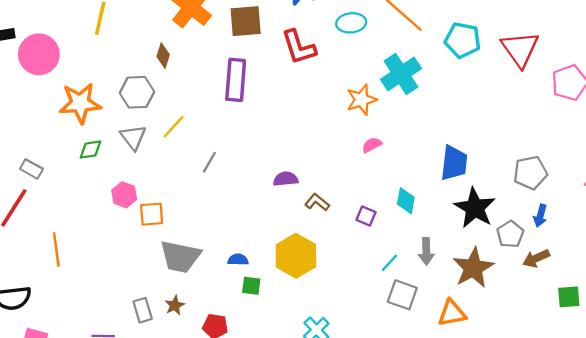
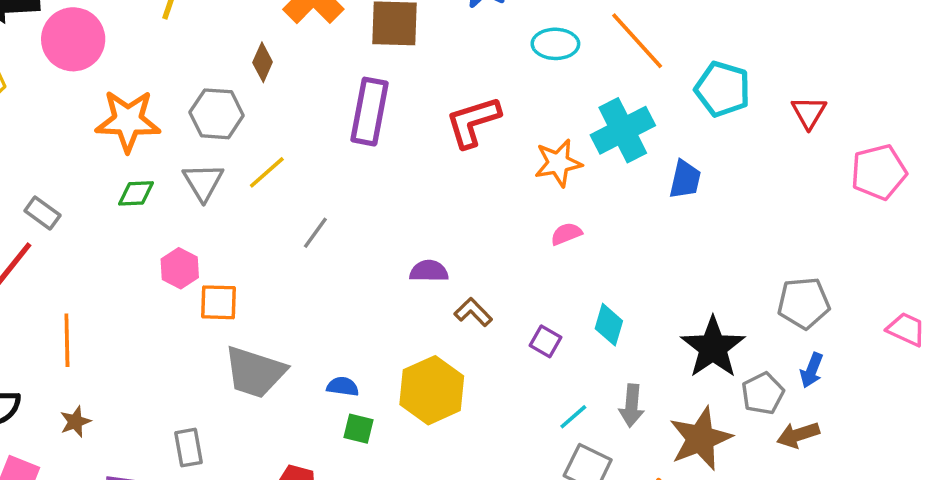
red L-shape: (299, 47) -> (473, 122), moved, turned 84
red triangle: (520, 49) -> (809, 112), size x0.6
blue trapezoid: (454, 163) -> (685, 179), moved, size x0.7
brown star: (175, 305) -> (75, 422), moved

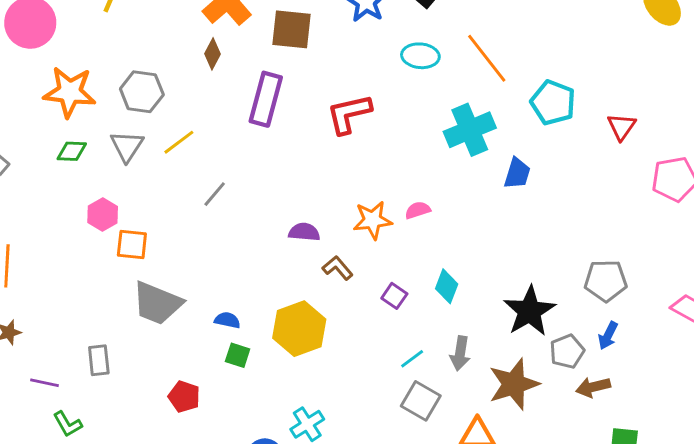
brown diamond: (263, 62) -> (213, 54), moved
orange star: (558, 163) -> (373, 220), moved

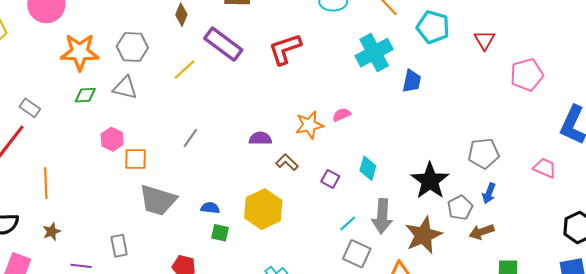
purple rectangle: (266, 99) -> (223, 44), turned -63
yellow line: (179, 142) -> (184, 70), moved
gray triangle: (127, 146) -> (125, 88), turned -45
gray line: (215, 194) -> (190, 138), moved
gray arrow: (460, 353) -> (382, 216), size x1.4

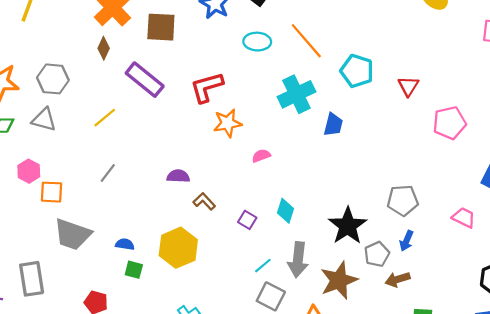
yellow line: (184, 70) -> (105, 118), moved
orange star: (309, 125) -> (228, 123), moved
gray rectangle: (119, 246) -> (32, 279), size x1.5

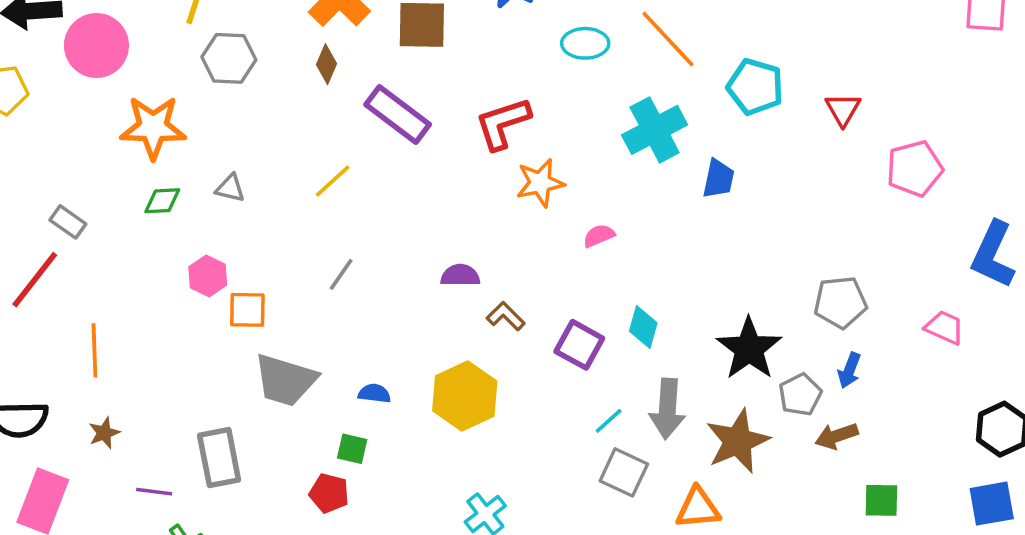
gray hexagon: (53, 79) -> (229, 58), moved
gray triangle: (44, 120) -> (230, 188), size x0.7
purple square: (247, 220) -> (579, 345), size x1.5
green square: (134, 270) -> (352, 449), moved

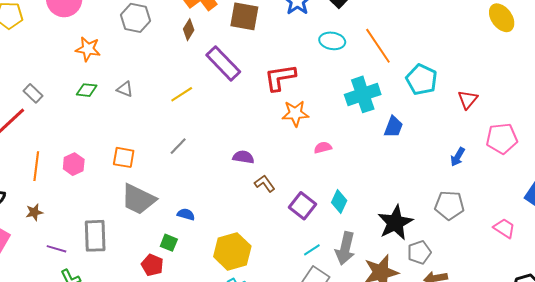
orange star: (153, 127) -> (88, 49), size x0.7
pink hexagon: (208, 276) -> (74, 164), moved
blue arrow: (849, 370) -> (458, 157), moved
yellow hexagon: (465, 396) -> (232, 251), moved

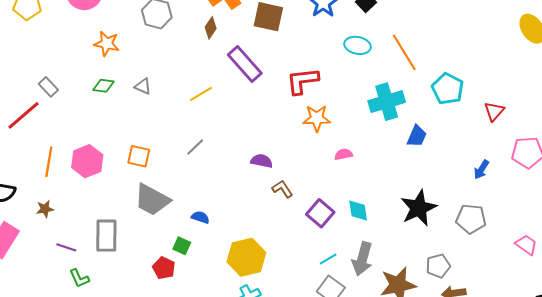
pink hexagon: (74, 164) -> (87, 161), size x1.4
cyan diamond: (339, 202) -> (358, 210), turned -35
black star: (395, 223) -> (419, 208), moved

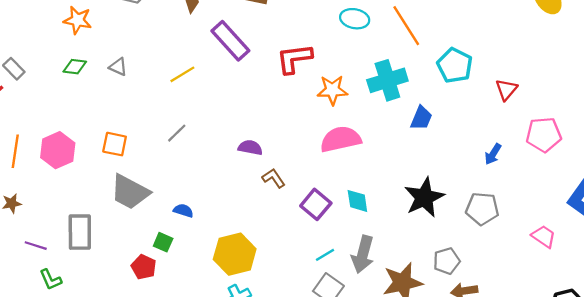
orange star: (317, 118) -> (332, 90), moved
pink semicircle: (344, 154) -> (341, 139), size x2.0

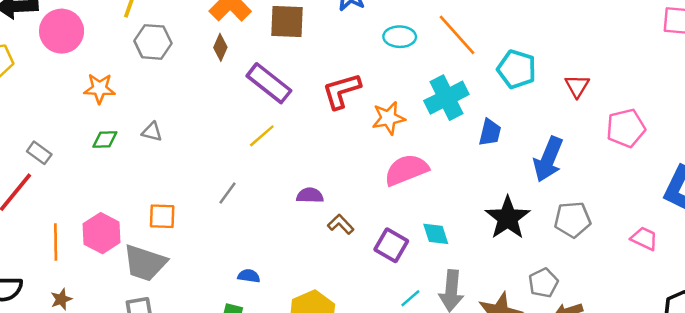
yellow line: (182, 74) -> (262, 136), moved
blue arrow: (493, 154) -> (548, 159), moved, size x1.8
gray trapezoid: (130, 192) -> (145, 263), moved

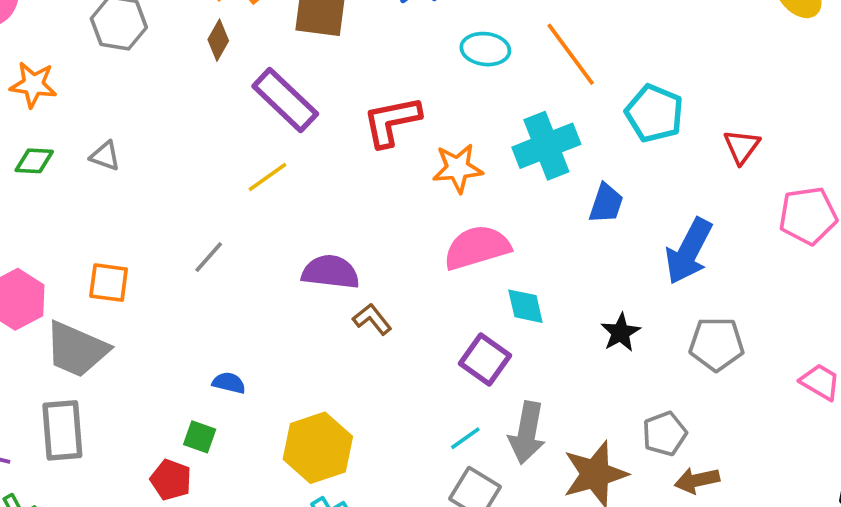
purple semicircle: (310, 195) -> (330, 272), size x1.4
black star: (508, 218) -> (621, 332), size x0.6
cyan diamond: (436, 234) -> (525, 306), moved
purple square: (391, 245) -> (485, 360), moved

